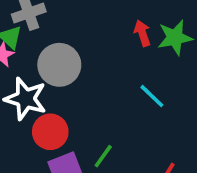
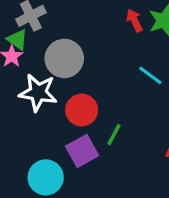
red circle: (50, 132) -> (82, 110), moved

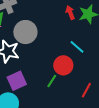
red circle: (82, 110) -> (63, 65), moved
purple square: (82, 151) -> (17, 81), moved

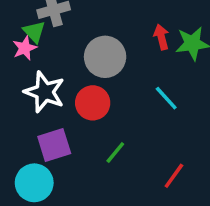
gray circle: (25, 32) -> (105, 57), moved
red circle: (63, 65) -> (93, 103), moved

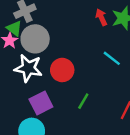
gray circle: (105, 57) -> (35, 39), moved

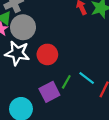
cyan line: (112, 58) -> (87, 78), moved
purple square: (41, 103) -> (49, 92), moved

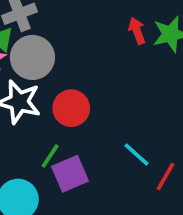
green line: (66, 82) -> (50, 156), moved

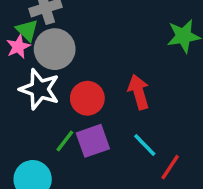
red arrow: (137, 31) -> (139, 92), moved, size x1.4
purple square: (70, 174) -> (93, 141), moved

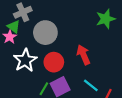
gray circle: (55, 49) -> (45, 33), moved
white star: (40, 89) -> (25, 60), turned 30

